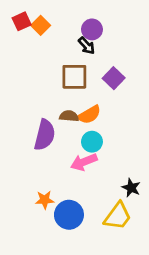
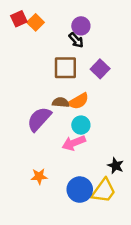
purple semicircle: (45, 135) -> (39, 119), turned -152
blue circle: (69, 215) -> (80, 190), moved

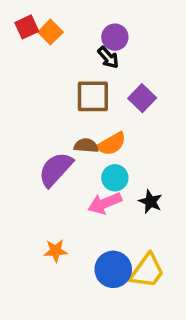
black star: (116, 166) -> (151, 202), moved

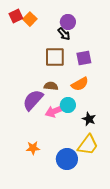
purple square: (142, 98) -> (84, 58), turned 35
orange semicircle: (112, 144) -> (80, 84), moved
pink arrow: (105, 203) -> (55, 111), moved
yellow trapezoid: (147, 271) -> (88, 145), moved

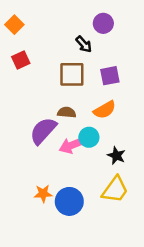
red square: (16, 16) -> (21, 60), moved
orange square: (30, 19) -> (14, 25), moved
purple circle: (68, 22) -> (103, 23), moved
blue circle: (67, 159) -> (69, 201), moved

